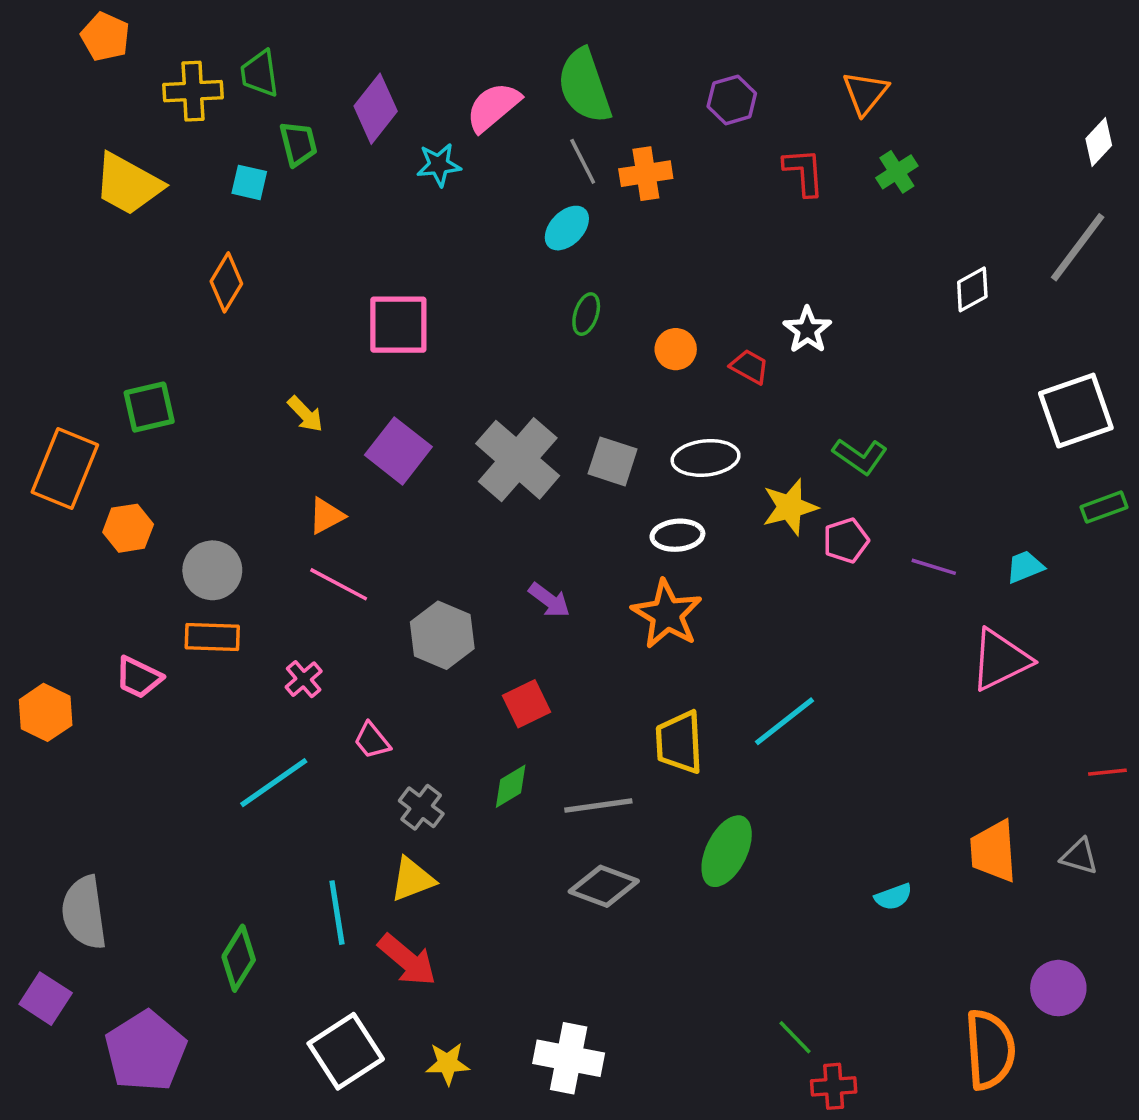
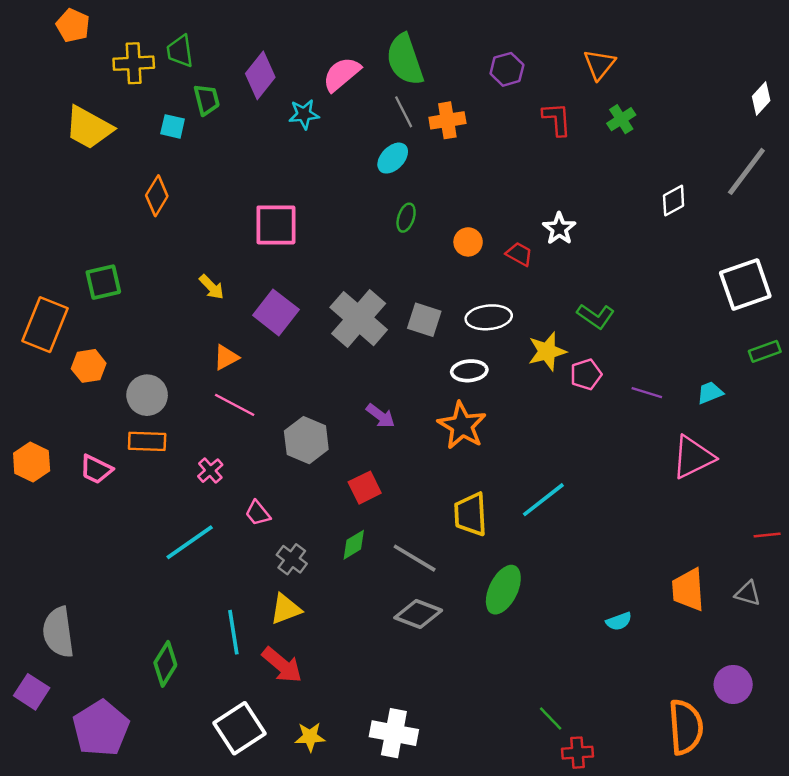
orange hexagon: (46, 712) -> (32, 462), moved
gray line: (598, 805) -> (415, 558), turned 39

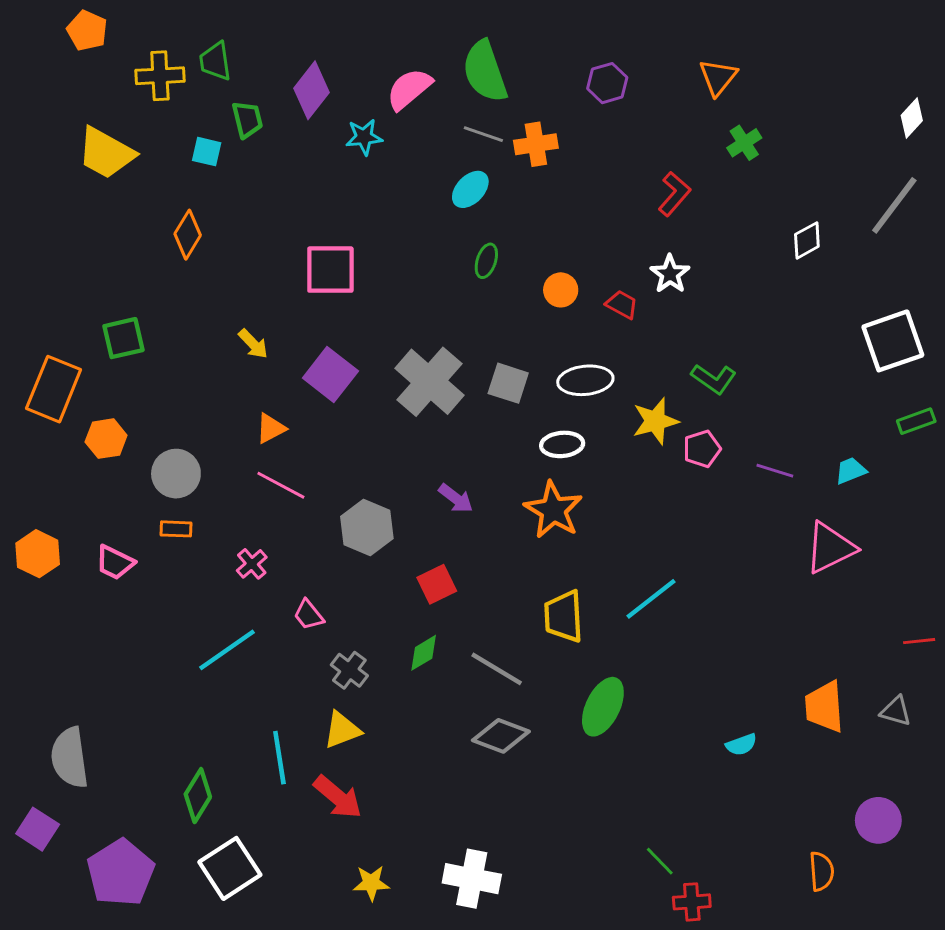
gray line: (404, 112) -> (483, 134), turned -44
red L-shape: (557, 119) -> (674, 194), moved, turned 45
orange rectangle: (147, 441) -> (176, 529), size x0.7
orange semicircle: (686, 727) -> (821, 871), size x0.6
white square: (239, 728) -> (230, 868), moved

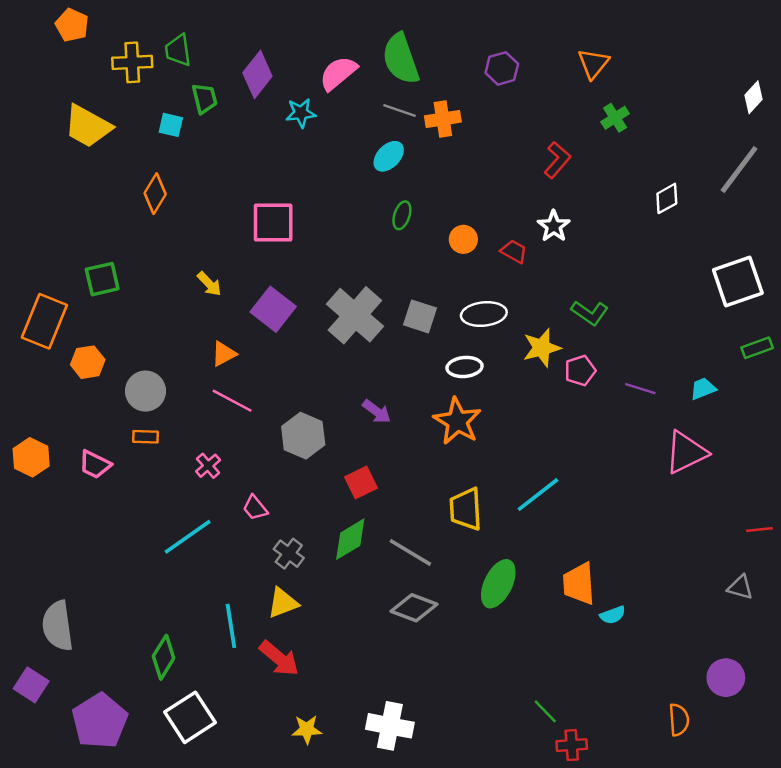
green diamond: (424, 653) -> (350, 539), size x1.4
orange trapezoid: (824, 707) -> (579, 584), moved

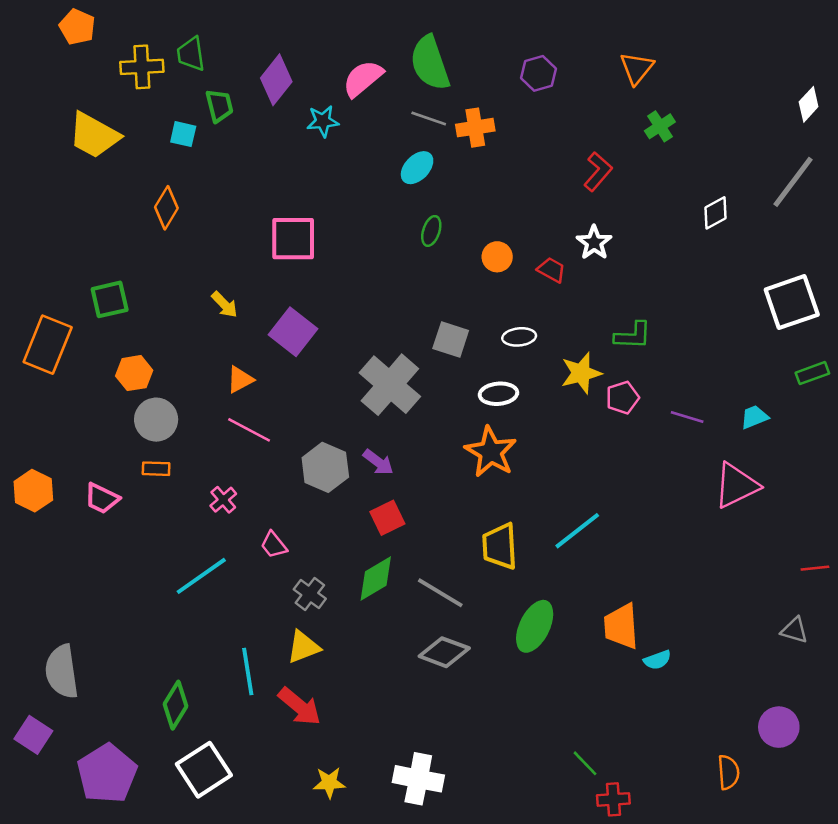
green L-shape: (590, 313) -> (633, 336), turned -33
white ellipse: (484, 314) -> (519, 337), size x0.7
gray cross: (355, 315) -> (390, 385), moved
orange hexagon: (88, 362) -> (134, 373), moved
purple arrow: (377, 412) -> (378, 462), moved

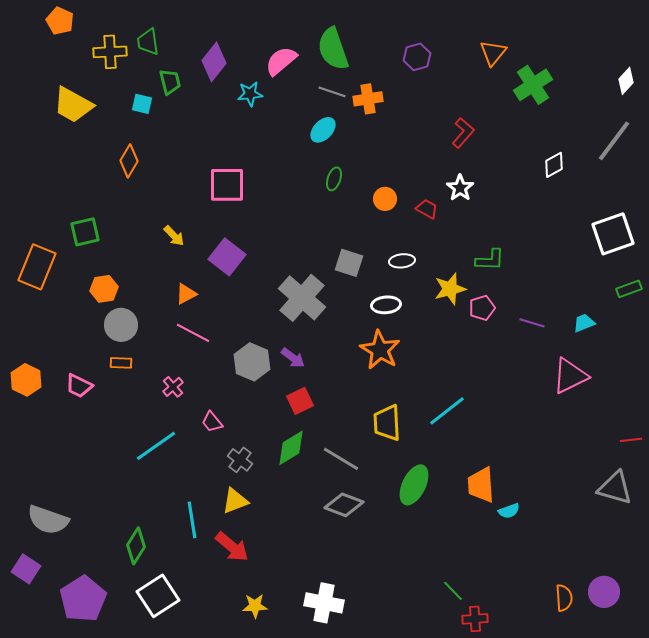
green cross: (660, 126) -> (533, 85), moved, size x1.6
gray triangle: (794, 630) -> (615, 488), size x1.6
gray semicircle: (62, 672) -> (48, 520), turned -63
purple circle: (779, 727) -> (604, 592), moved

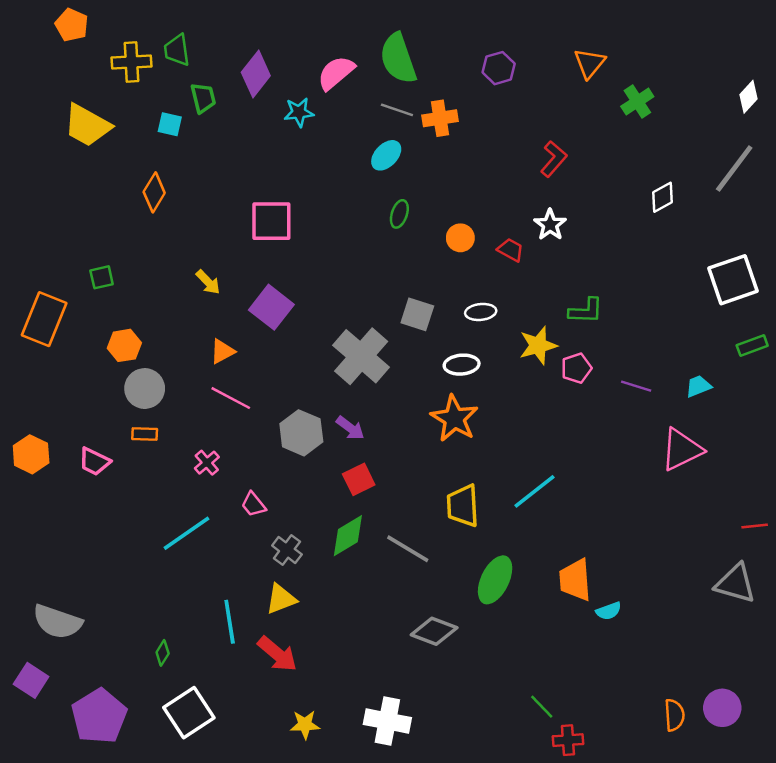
green cross: (533, 85) -> (637, 102), size x0.7
green square: (85, 232) -> (102, 277), size x0.7
gray diamond: (344, 505) -> (434, 631), moved
green diamond: (136, 546) -> (163, 653), size x0.6

